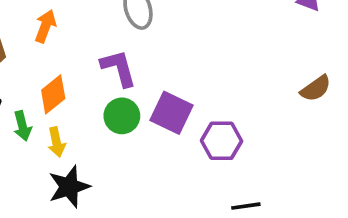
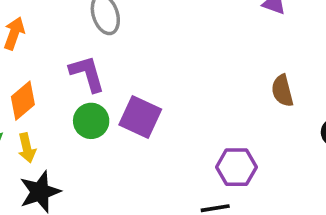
brown semicircle: (316, 88) -> (282, 91), turned 112
purple hexagon: (222, 141) -> (236, 167), moved

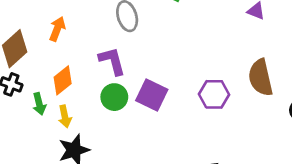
brown semicircle: (282, 91) -> (261, 78), size x1.5
purple hexagon: (236, 167) -> (214, 94), moved

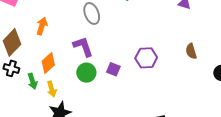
brown semicircle: (261, 78) -> (191, 51), size x0.6
purple hexagon: (214, 94) -> (146, 58), moved
purple square: (152, 95) -> (113, 69), size x0.6

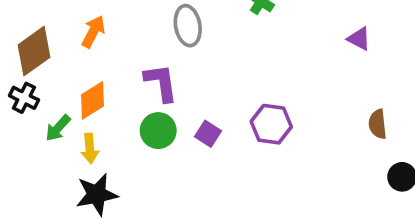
brown semicircle: (191, 51) -> (378, 124), moved
green arrow: (33, 81) -> (58, 128), turned 49

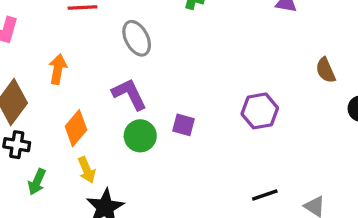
purple hexagon: (271, 124) -> (260, 111), moved
green arrow: (58, 128) -> (37, 182), moved

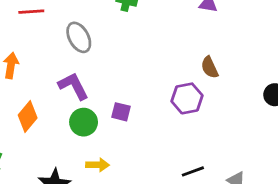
brown semicircle: (326, 70) -> (210, 67), moved
yellow arrow: (87, 170) -> (98, 165), moved, turned -65

